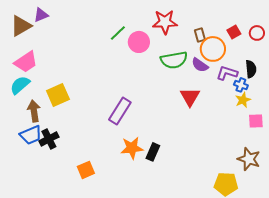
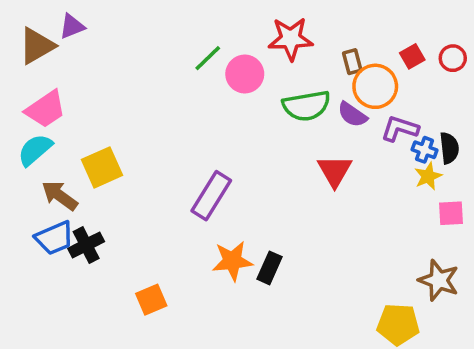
black semicircle: (251, 69) -> (449, 148), moved
brown arrow: (34, 111) -> (60, 196), turned -45

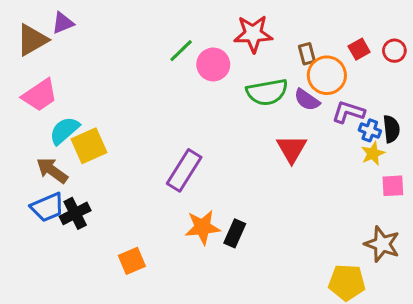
cyan semicircle: (35, 150) -> (64, 130), moved

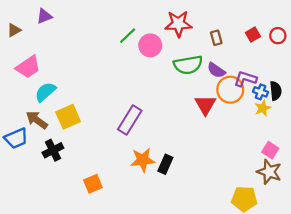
brown triangle: (32, 40) -> (14, 30), moved, size x0.6
orange circle: (327, 75) -> (230, 90), moved
yellow square: (89, 146) -> (68, 117), moved
pink square: (393, 186) -> (270, 150), moved, turned 35
blue trapezoid: (47, 207) -> (16, 138), moved

